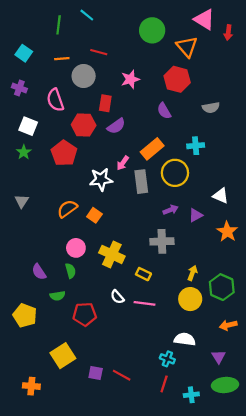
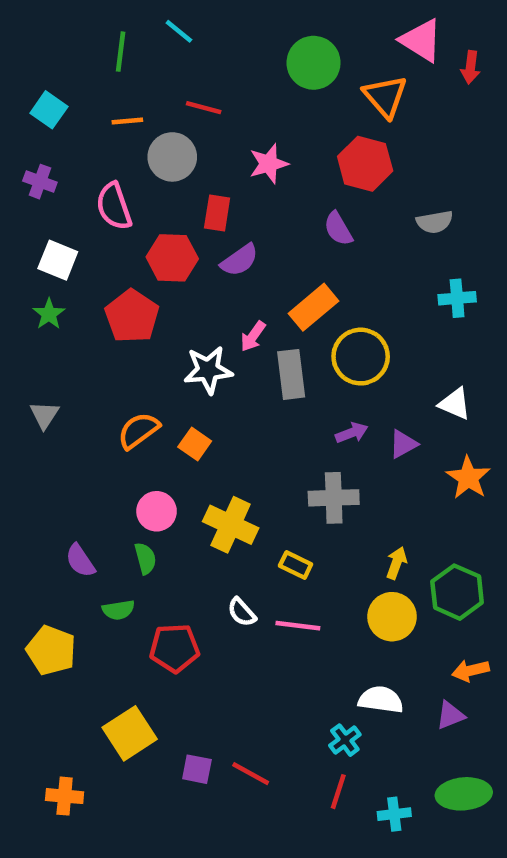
cyan cross: (196, 146) -> (457, 298), moved
purple triangle: (218, 357) -> (450, 715), moved, turned 40
cyan cross: (167, 359) -> (345, 740), turned 32

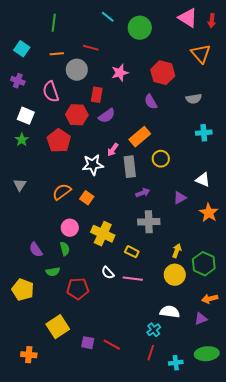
cyan line: (179, 31) -> (108, 17), moved
red arrow: (470, 67) -> (212, 21), moved
orange triangle: (385, 96) -> (201, 54), moved
yellow circle: (361, 357) -> (161, 159), size x0.7
purple arrow: (352, 433) -> (143, 193), moved

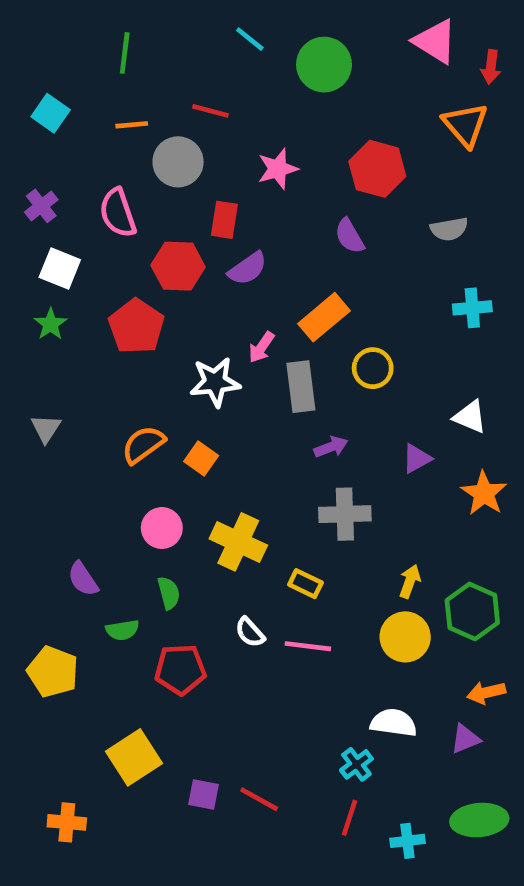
red arrow: (212, 21) -> (491, 67), moved
purple cross: (18, 81) -> (41, 206), moved, turned 32
green semicircle: (65, 249) -> (169, 593), moved

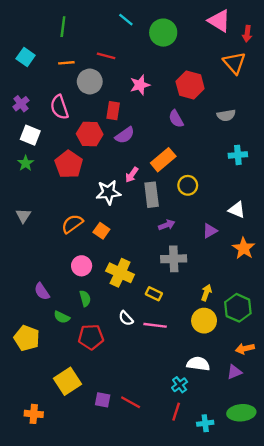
green semicircle: (122, 630) -> (62, 317), turned 35

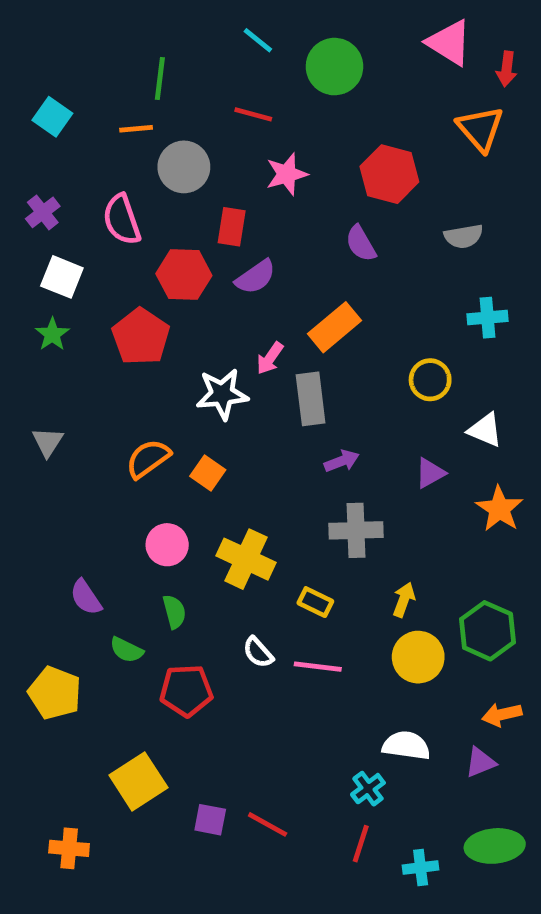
green line: (63, 27) -> (160, 78), moved
red line: (106, 56) -> (253, 114), moved
yellow circle: (188, 185) -> (430, 380), moved
yellow arrow: (206, 293) -> (404, 600), moved

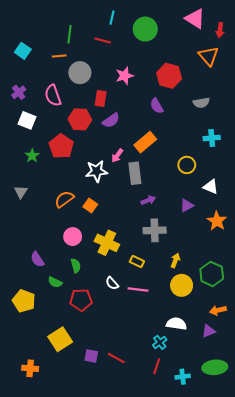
cyan line: (258, 40) -> (112, 18), turned 64
red line: (253, 114) -> (103, 40), moved
green star: (52, 334) -> (32, 156), moved

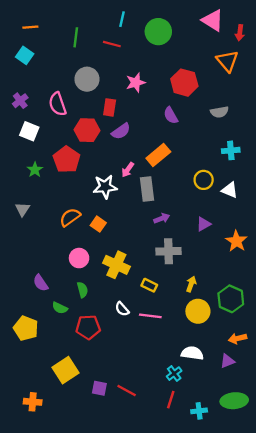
orange line: (59, 56) -> (30, 27), moved
white triangle: (211, 187) -> (230, 190), moved

